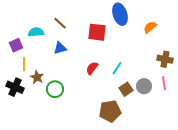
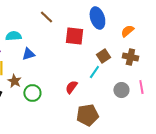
brown line: (60, 23) -> (46, 17), moved
blue triangle: (60, 48) -> (28, 54), moved
brown cross: (165, 59) -> (130, 57), moved
red semicircle: (92, 68) -> (71, 87), moved
brown square: (126, 89) -> (103, 56), moved

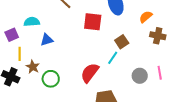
brown cross: (130, 57) -> (158, 36), moved
red semicircle: (71, 87) -> (90, 73), size x1.5

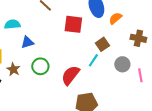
orange semicircle: (146, 17) -> (115, 18), moved
gray circle: (140, 76) -> (122, 64), moved
green circle: (51, 79) -> (40, 66), moved

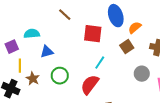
brown square: (102, 44) -> (127, 47), moved
cyan line: (93, 60) -> (100, 63), moved

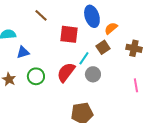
cyan line: (100, 63) -> (84, 58), moved
gray circle: (142, 74) -> (93, 74), moved
red semicircle: (90, 85) -> (66, 72), moved

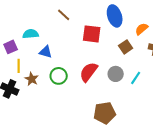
orange semicircle: (111, 28) -> (142, 29), moved
blue triangle: (23, 52) -> (46, 52), turned 32
cyan line: (84, 58) -> (136, 78), moved

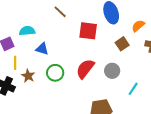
cyan line: (136, 78) -> (133, 89), moved

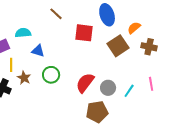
brown square: (122, 44) -> (118, 46), size x1.5
red semicircle: (85, 69) -> (85, 83), moved
gray circle: (112, 71) -> (108, 88), moved

